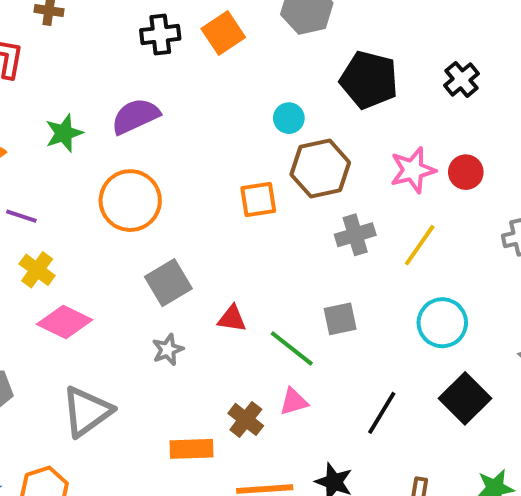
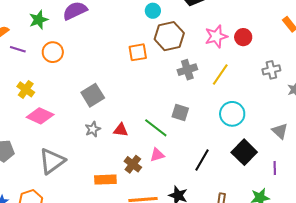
orange circle: (130, 201) -> (53, 52), moved, size x0.7
purple line: (21, 216) -> (18, 49), moved
red triangle: (232, 319) -> (121, 130), moved
gray square: (340, 319) -> (180, 112), turned 30

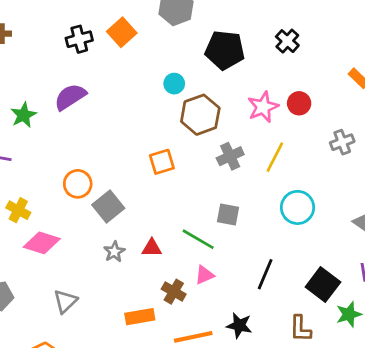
orange circle: (53, 52) -> (78, 184), moved
orange square: (138, 52) -> (162, 162), moved
black square: (244, 152) -> (323, 285), moved
gray triangle: (52, 161) -> (65, 301), size x0.7

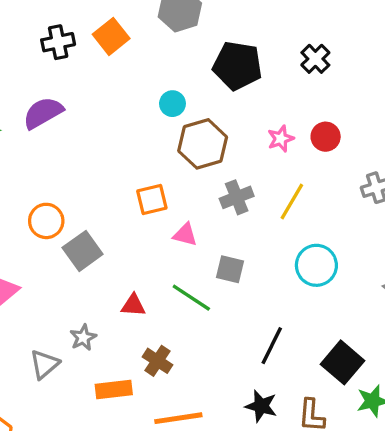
pink star: (263, 107) -> (281, 139), size x0.7
gray star: (114, 252) -> (83, 338), moved
pink triangle: (204, 275) -> (185, 235), moved, turned 35
gray triangle: (65, 301) -> (44, 364), moved
black star: (239, 325) -> (261, 406), moved

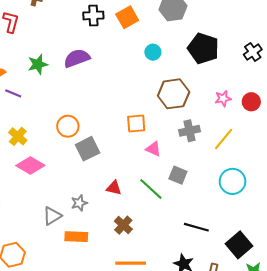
cyan circle: (172, 104) -> (153, 52), moved
black line: (272, 346) -> (196, 227), turned 70
orange rectangle: (114, 389) -> (76, 237), moved

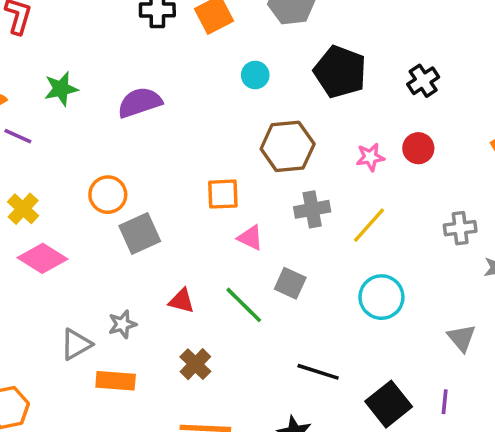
purple semicircle: (77, 58) -> (140, 102), moved
red circle: (251, 102) -> (418, 148), moved

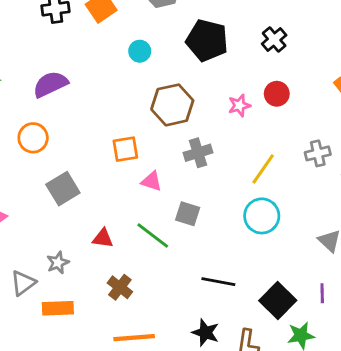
orange circle: (108, 195) -> (33, 138), moved
yellow line: (369, 225) -> (263, 169), moved

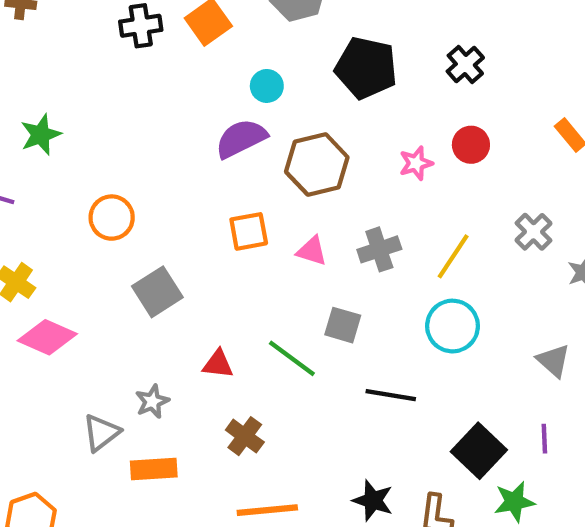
purple semicircle: (50, 84) -> (241, 138), moved
gray cross: (198, 153) -> (379, 249), moved
gray cross: (318, 153) -> (534, 232), turned -30
pink triangle: (152, 181) -> (312, 251), moved
black line: (218, 282) -> (391, 395), moved

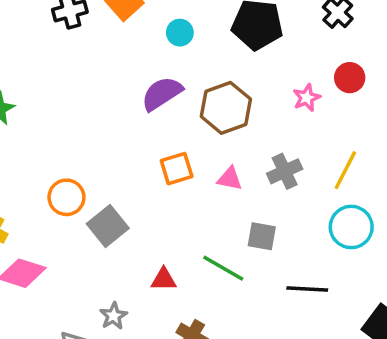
cyan circle: (267, 86) -> (180, 33), moved
orange circle: (112, 218) -> (66, 197), moved

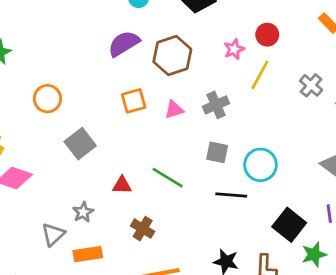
yellow line: (345, 170) -> (260, 75), moved
pink triangle: (230, 179) -> (174, 110), turned -30
orange circle: (66, 197) -> (47, 99), moved
cyan circle: (351, 227) -> (261, 165), moved
gray square: (262, 236) -> (217, 152), moved

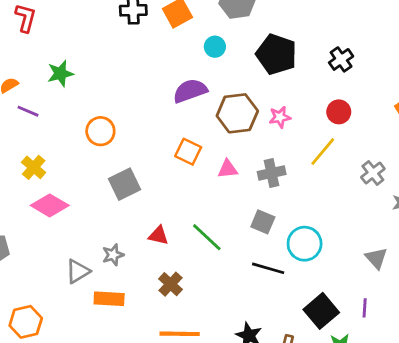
pink star: (234, 49) -> (280, 117), moved
orange square: (134, 101) -> (188, 152), turned 30

